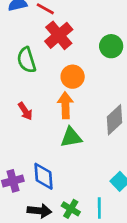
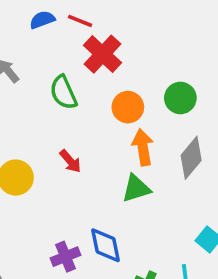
green circle: (111, 46) -> (180, 98), moved
orange arrow: (65, 105) -> (143, 147), moved

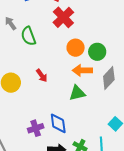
green semicircle: (63, 93) -> (28, 36), moved
green circle: (180, 98) -> (97, 52), moved
orange arrow: (143, 147) -> (82, 70), turned -84

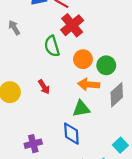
green semicircle: (28, 36) -> (52, 46), moved
blue diamond: (58, 123) -> (71, 134), moved

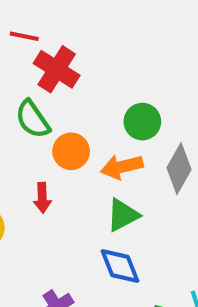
orange circle: (83, 59) -> (71, 151), moved
red arrow: (44, 87) -> (42, 198), turned 48

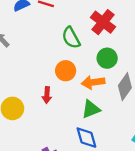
red cross: (57, 69) -> (103, 22), moved
green semicircle: (33, 119) -> (71, 38), moved

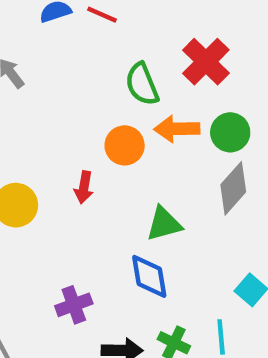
green circle: (107, 58) -> (230, 132), moved
orange arrow: (93, 82) -> (177, 129), moved

